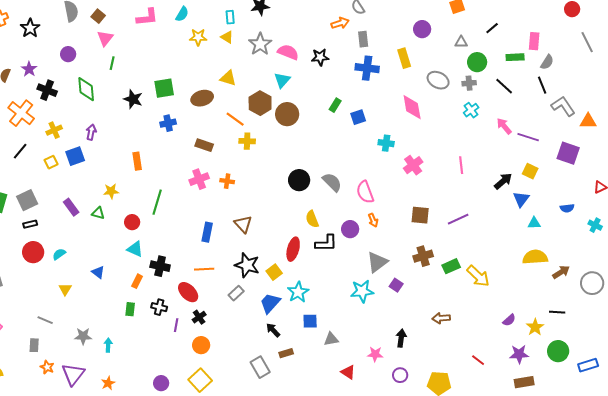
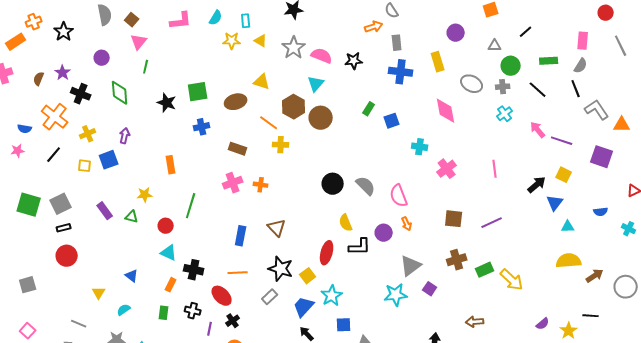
cyan rectangle: (230, 17) -> (246, 21), moved
pink rectangle: (534, 41) -> (583, 41), moved
yellow square: (51, 162) -> (85, 166), turned 32
cyan semicircle: (59, 254) -> (124, 310), moved

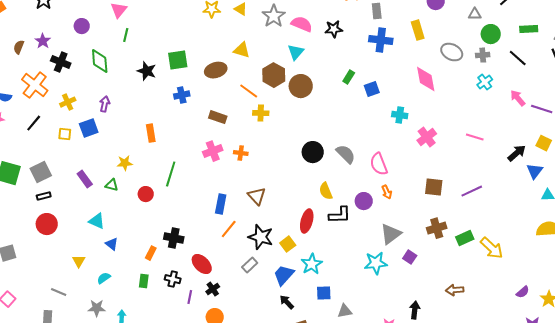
pink line: (495, 169) -> (475, 137), turned -66
cyan triangle: (169, 253) -> (97, 221), moved
orange line: (238, 273) -> (229, 229), moved, turned -48

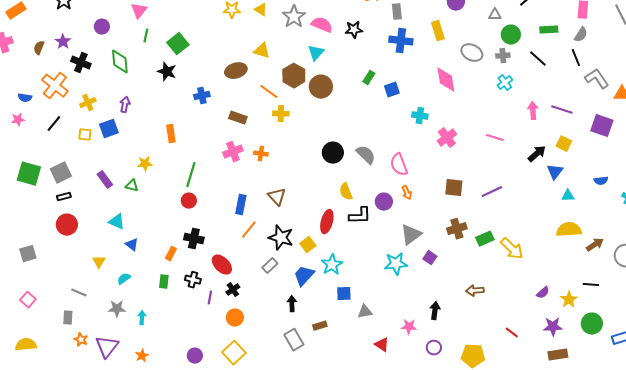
green square: (178, 60) -> (178, 44), moved, turned -30
pink arrow: (518, 98) -> (533, 111), moved, turned 36
red circle: (146, 194) -> (189, 201), moved
black arrow: (287, 302) -> (292, 304), moved, turned 42

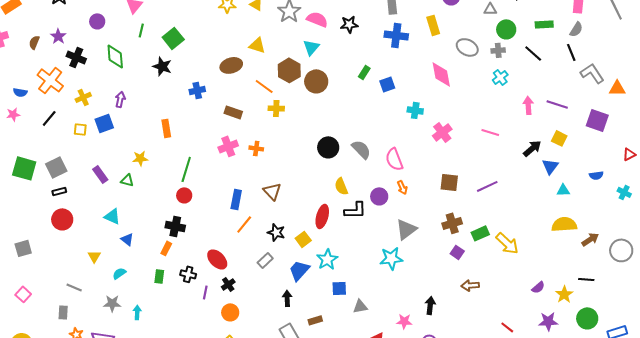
black star: (281, 238) -> (276, 232), size x0.7
black cross: (194, 239) -> (175, 226), moved
purple square: (430, 258) -> (457, 252), moved

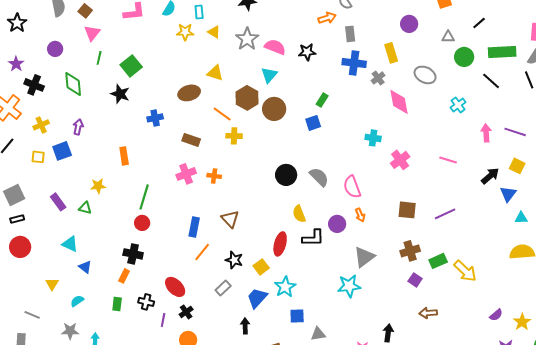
green rectangle: (544, 24) -> (502, 52), size x1.5
gray cross: (498, 50) -> (378, 78), moved, turned -32
blue square: (387, 84) -> (313, 123), moved

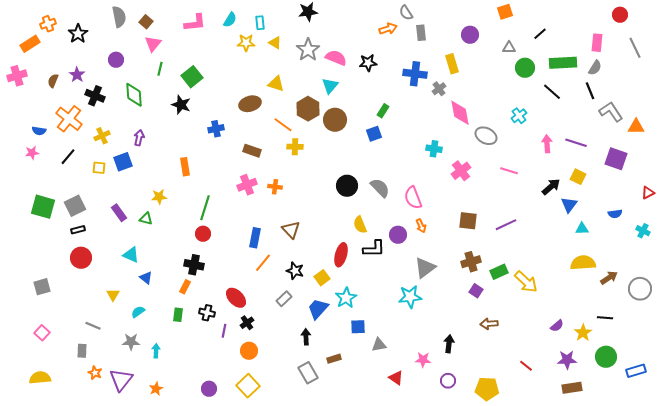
gray rectangle: (350, 34) -> (421, 33), moved
gray ellipse: (425, 75) -> (486, 136), moved

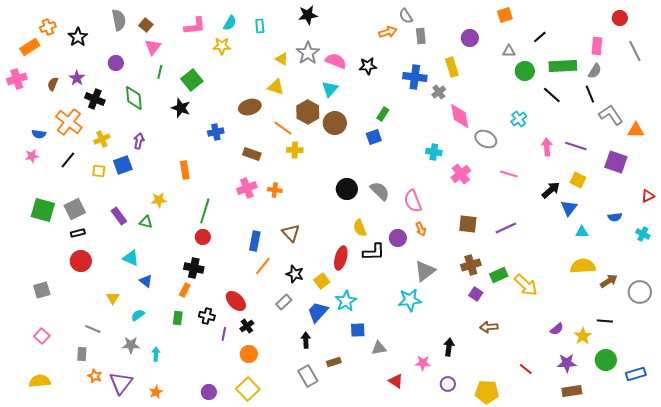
yellow star: (246, 43) -> (222, 46), moved
yellow triangle: (275, 43) -> (282, 59), moved

